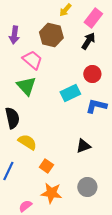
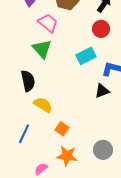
red circle: (92, 74) -> (101, 29), moved
black triangle: (83, 146) -> (102, 91), moved

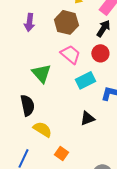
pink trapezoid: (48, 23) -> (70, 54), moved
black triangle: (102, 91) -> (87, 118), moved

